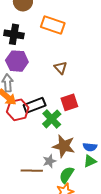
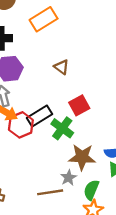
orange rectangle: (53, 25) -> (44, 19), turned -40

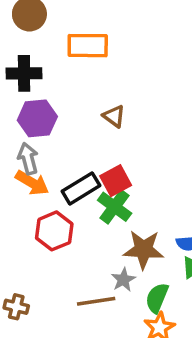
orange rectangle: (44, 19) -> (88, 46), turned 32
red square: (79, 105) -> (116, 181), moved
red hexagon: (21, 125) -> (54, 231), moved

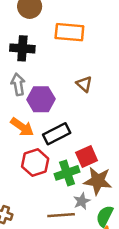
purple hexagon: (37, 118) -> (41, 99), moved
gray arrow: (28, 159) -> (18, 84), moved
red square: (116, 181) -> (87, 157), moved
green cross: (115, 207) -> (67, 173), moved, turned 30

